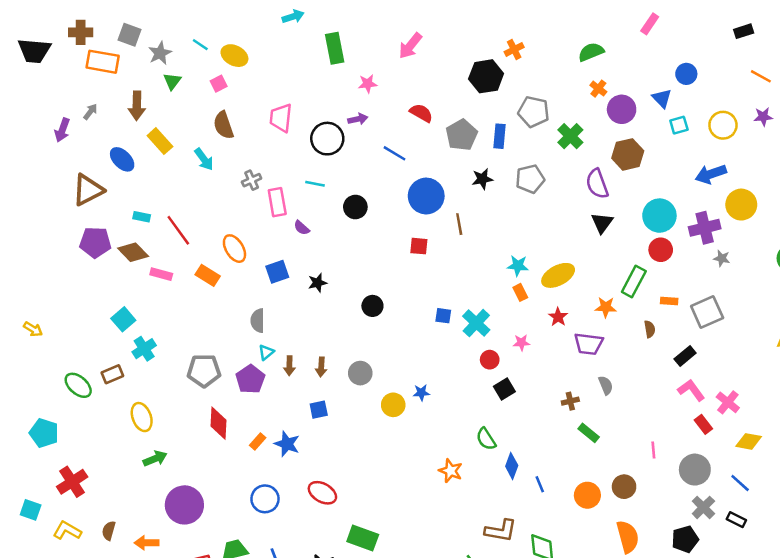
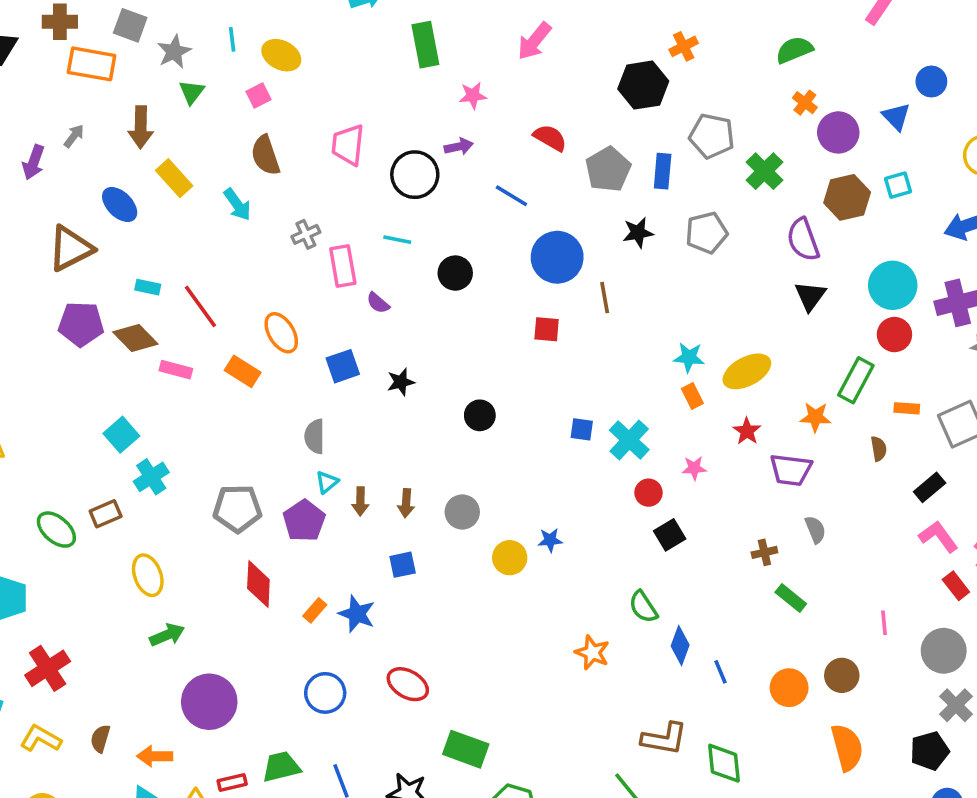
cyan line: (200, 45) -> (232, 39), turned 49
cyan square: (679, 125) -> (898, 185), moved

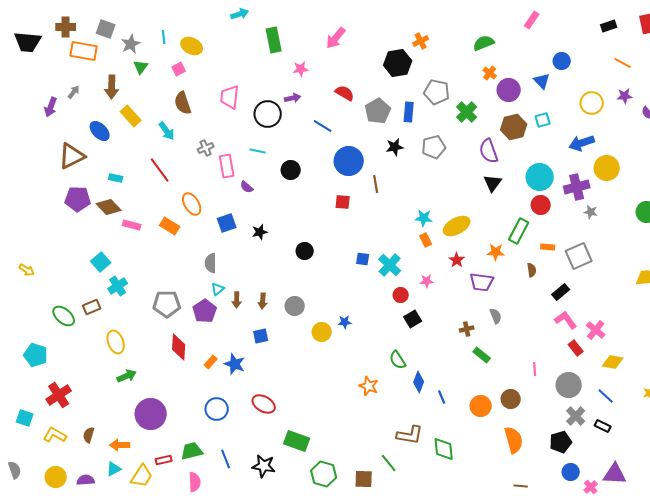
red line: (200, 306) -> (160, 170), moved

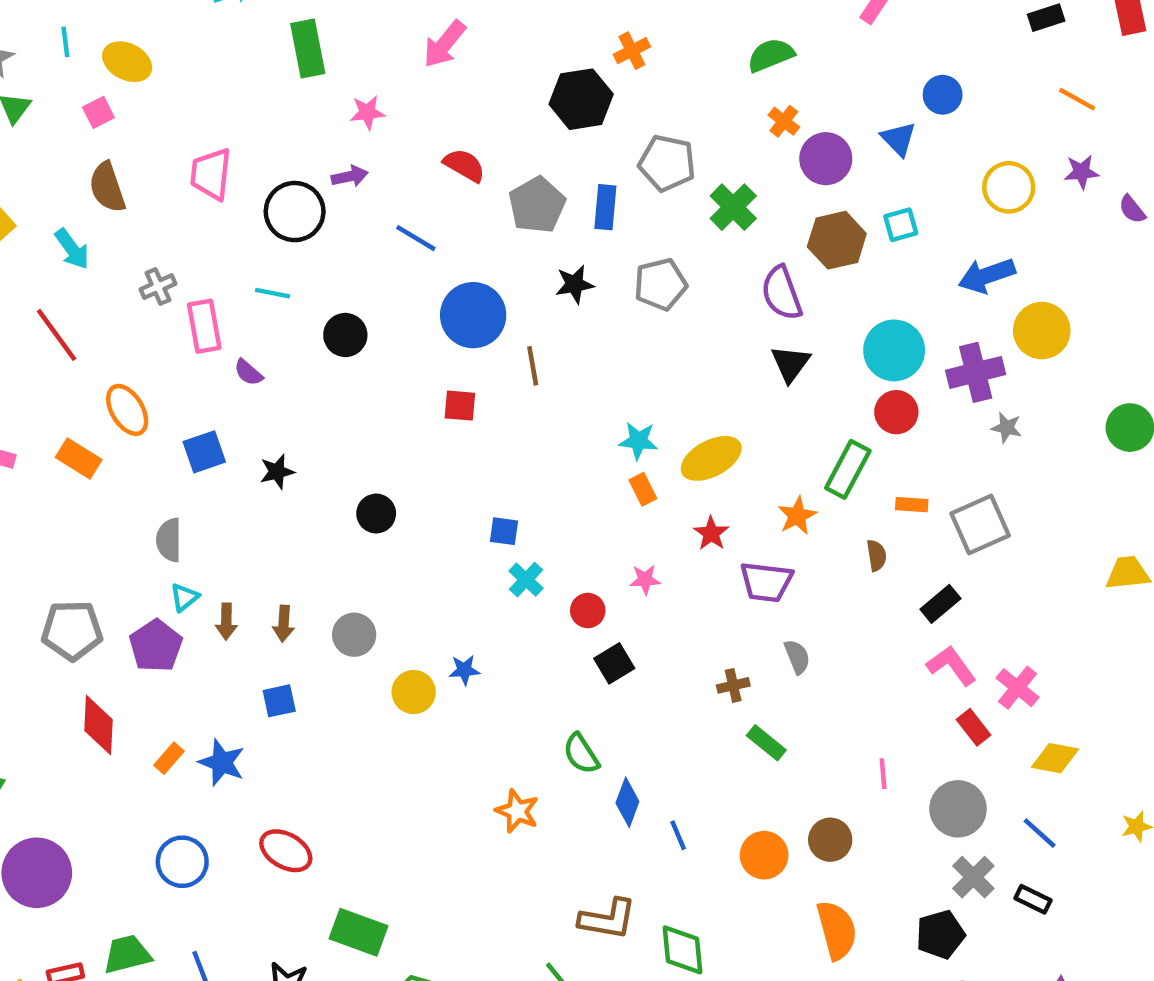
orange star: (496, 252) -> (797, 516), turned -30
cyan cross: (390, 265) -> (526, 580), moved, size x0.7

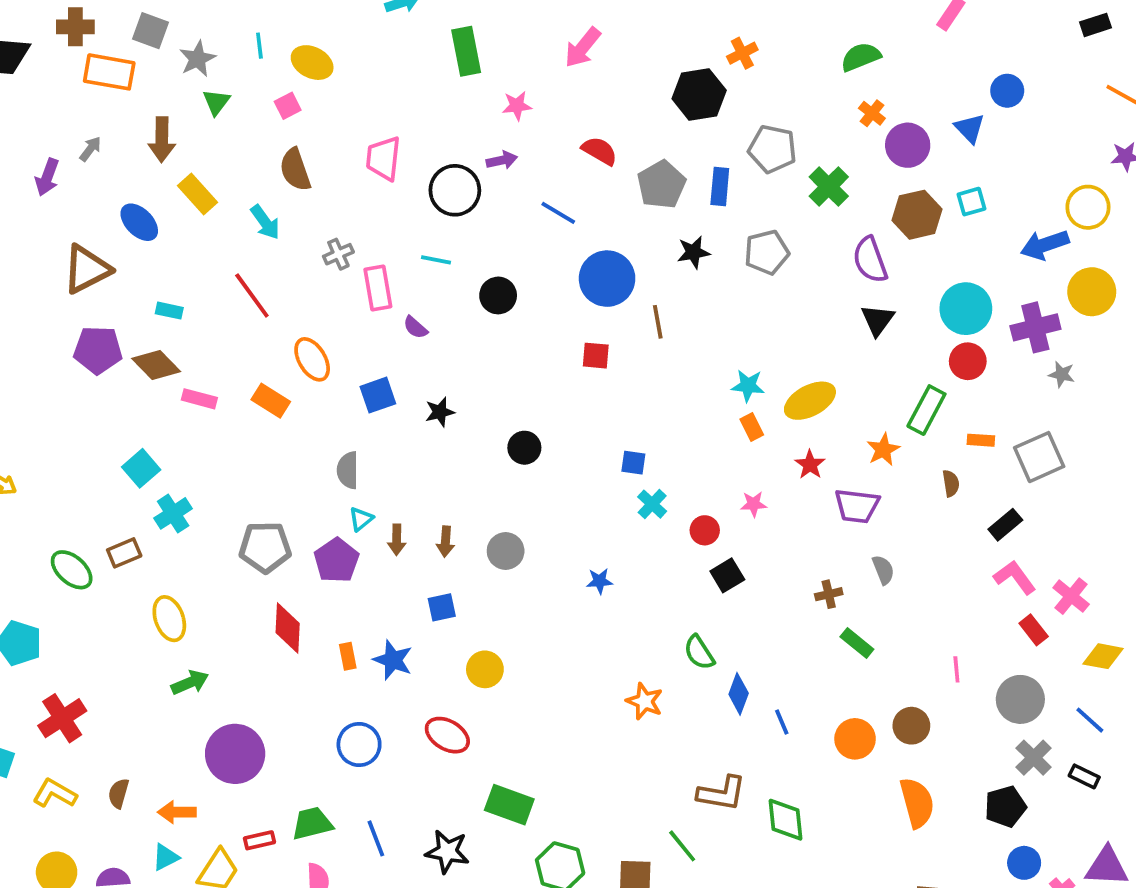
yellow circle: (1009, 187) -> (1088, 207), moved
yellow circle: (414, 692) -> (485, 669), moved
orange rectangle: (169, 758) -> (348, 656), turned -52

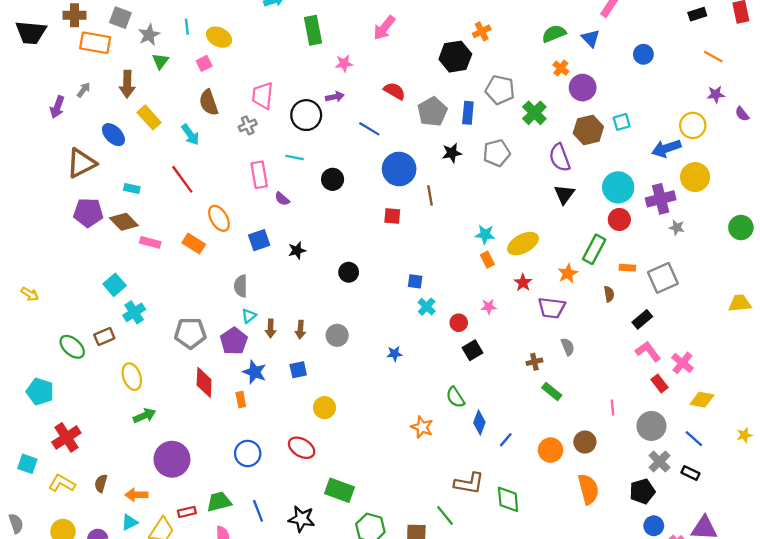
blue triangle: (970, 128) -> (591, 38), moved
gray cross: (338, 254) -> (248, 125), moved
blue star: (393, 660) -> (255, 372), moved
blue line: (782, 722) -> (506, 440), turned 63

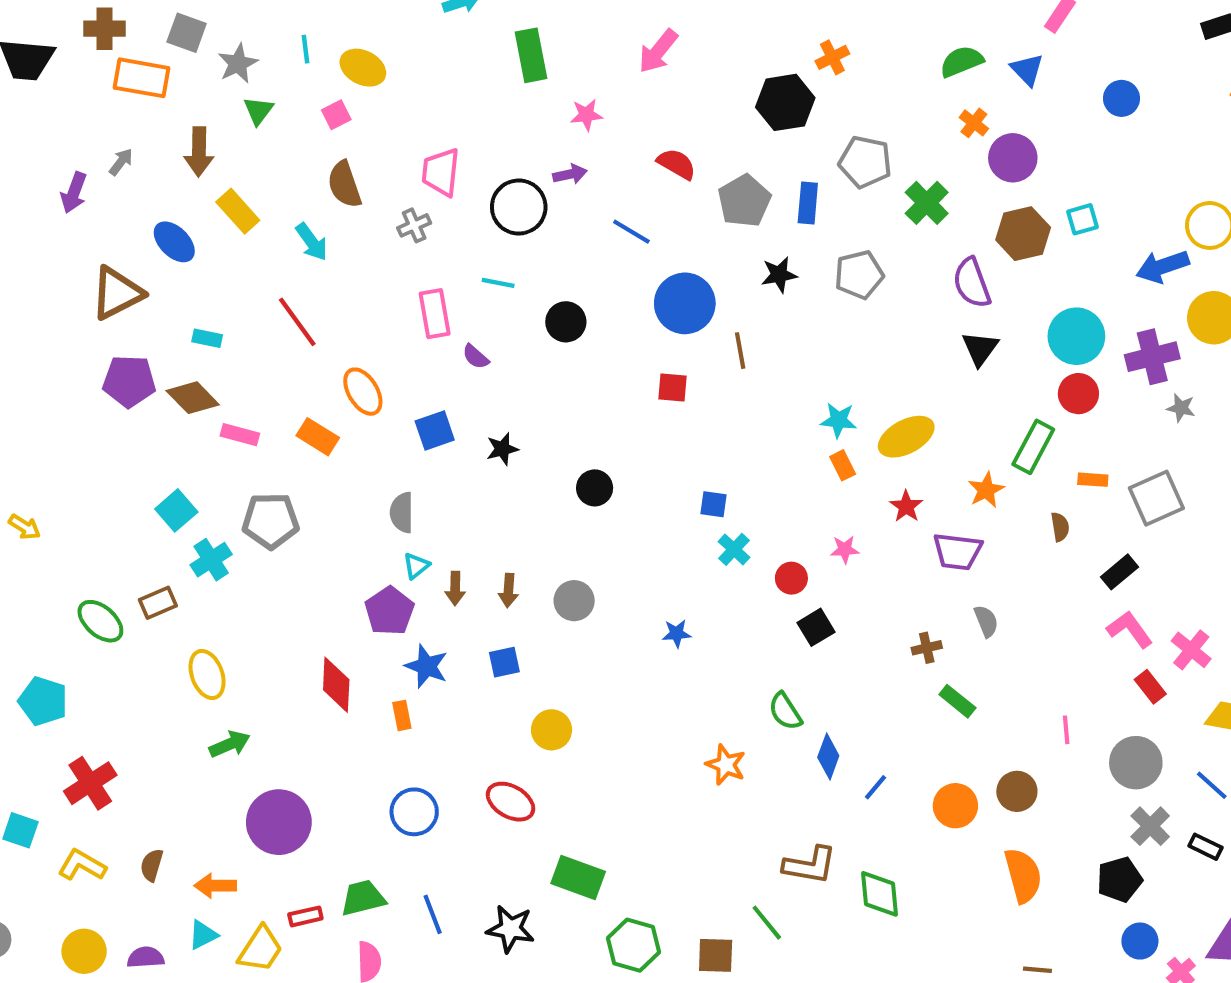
gray pentagon: (190, 333) -> (271, 521), moved

